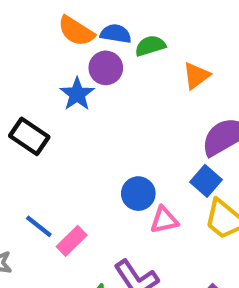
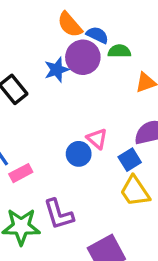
purple circle: (106, 68) -> (83, 57), size x1.4
pink triangle: (164, 220) -> (97, 139), moved, turned 35

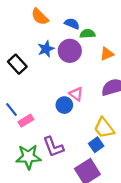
orange semicircle: (70, 25) -> (40, 17), moved
purple circle: (83, 57) -> (70, 51), moved
blue square: (130, 160) -> (96, 145), moved

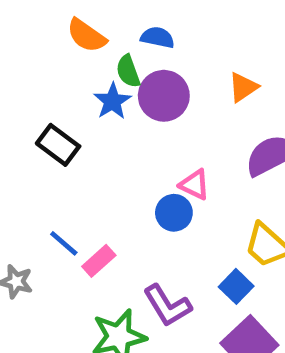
green semicircle: (88, 34) -> (128, 71), moved, turned -96
blue square: (96, 145) -> (236, 286), moved

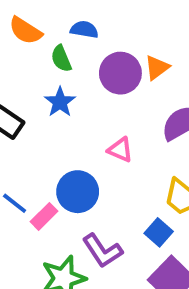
purple circle: (164, 96) -> (120, 73), moved
blue star: (112, 101) -> (60, 102), moved
blue circle: (174, 213) -> (78, 192), moved, size x1.4

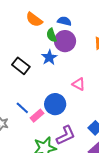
purple circle: (120, 73) -> (65, 41), moved
purple L-shape: (102, 251) -> (66, 135), turned -85

